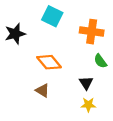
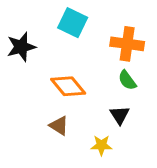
green semicircle: (100, 61) -> (127, 80), moved
yellow star: (88, 105) -> (101, 145), moved

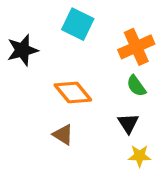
orange cross: (127, 44) -> (136, 47), turned -32
yellow star: (101, 145) -> (140, 156), moved

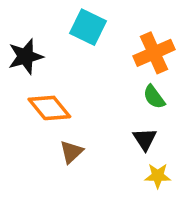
orange diamond: (73, 92) -> (49, 108), moved
brown triangle: (63, 135) -> (71, 152), turned 45

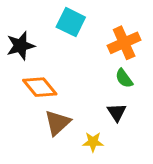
brown triangle: (71, 152) -> (57, 123), size x1.4
yellow star: (158, 176) -> (93, 142), moved

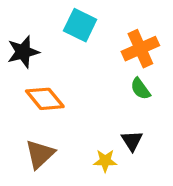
black triangle: (117, 112) -> (132, 141), moved
brown triangle: (57, 123) -> (40, 154), moved

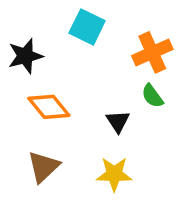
black triangle: (132, 141) -> (118, 121), moved
yellow star: (105, 161) -> (114, 174), size x1.4

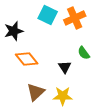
orange cross: (152, 52) -> (75, 18), moved
brown triangle: (43, 167) -> (36, 92), moved

